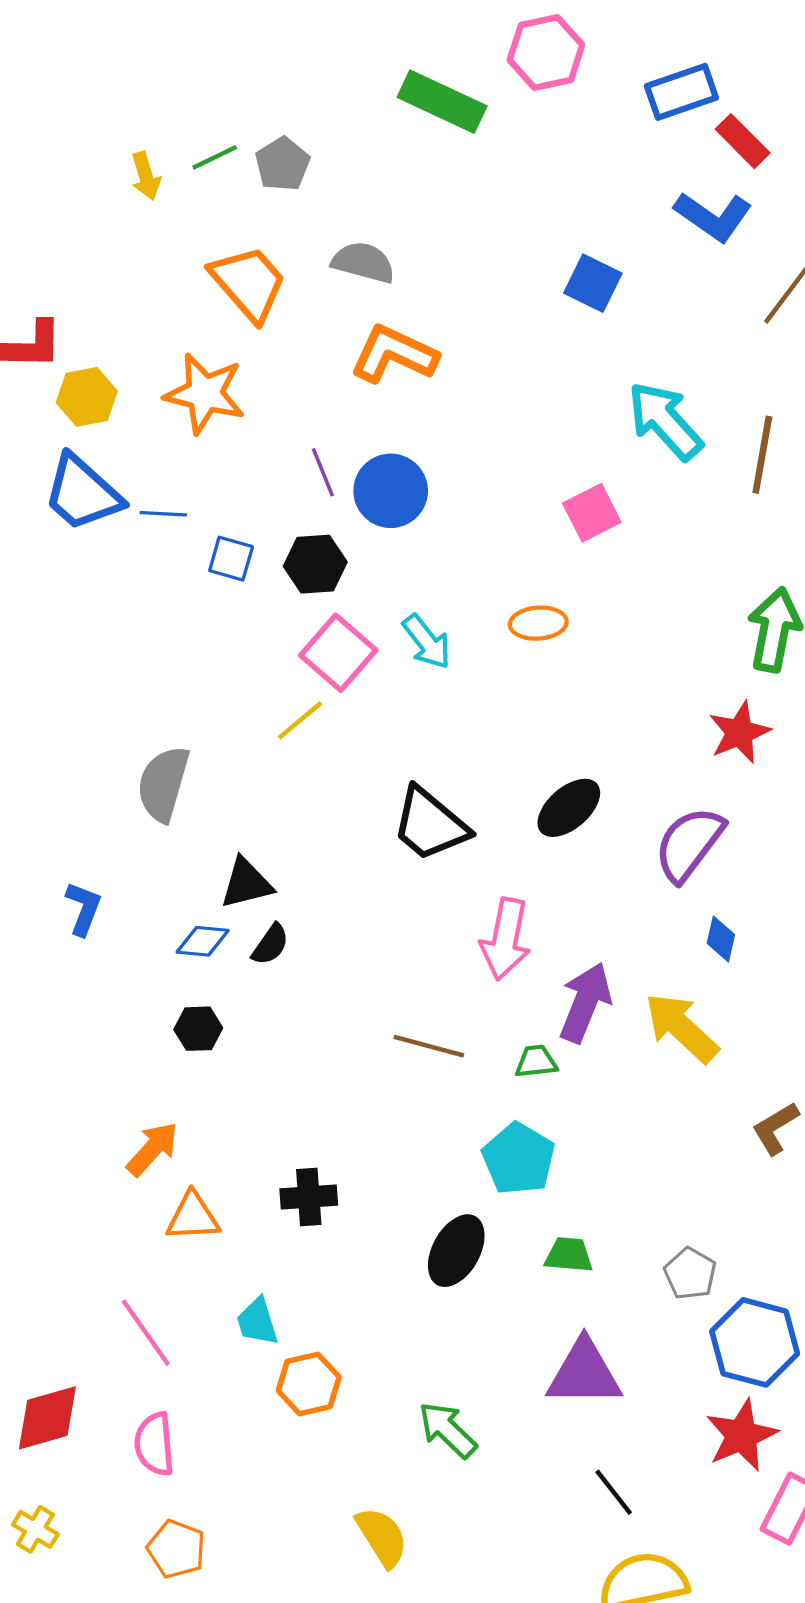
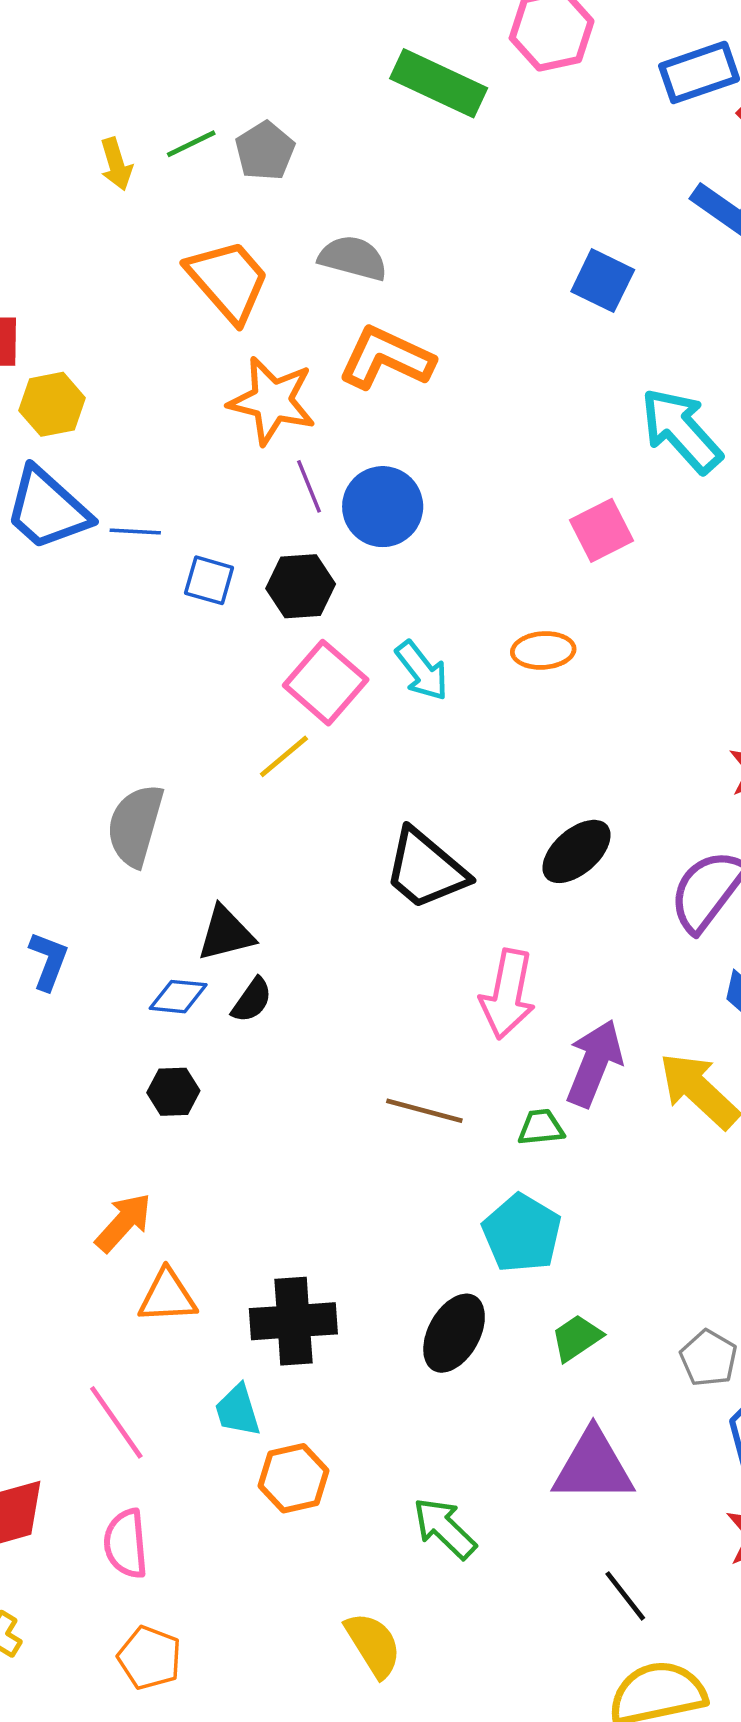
orange star: (205, 394) -> (272, 401), moved
black cross: (309, 1197) -> (293, 1321), moved, size x1.4
green trapezoid: (569, 1255) -> (577, 1338), turned -39

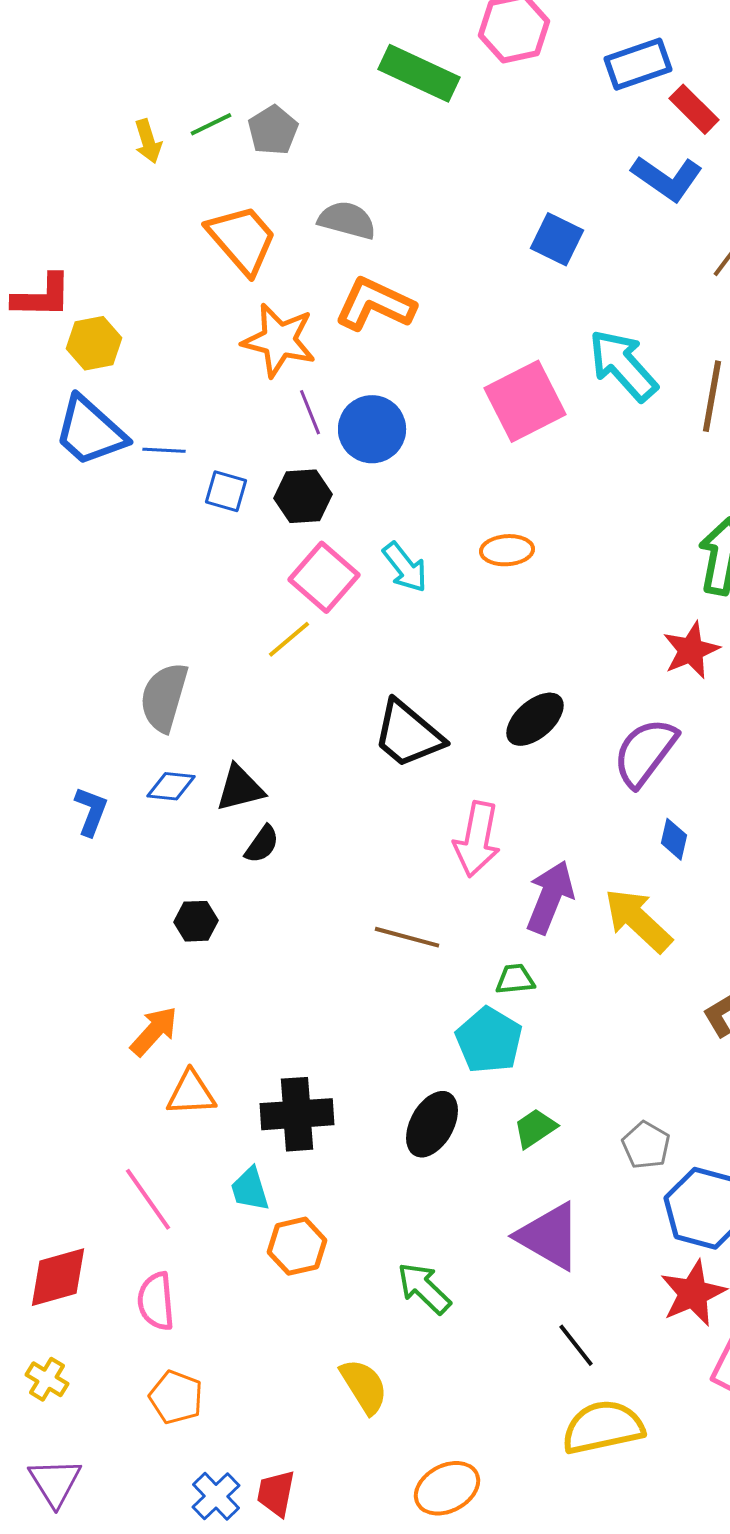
pink square: (602, 530) -> (525, 401), moved, size x1.5
blue diamond: (178, 997) -> (171, 786), moved
green trapezoid: (541, 1127) -> (515, 979), moved
purple triangle: (593, 1466) -> (549, 1236), turned 30

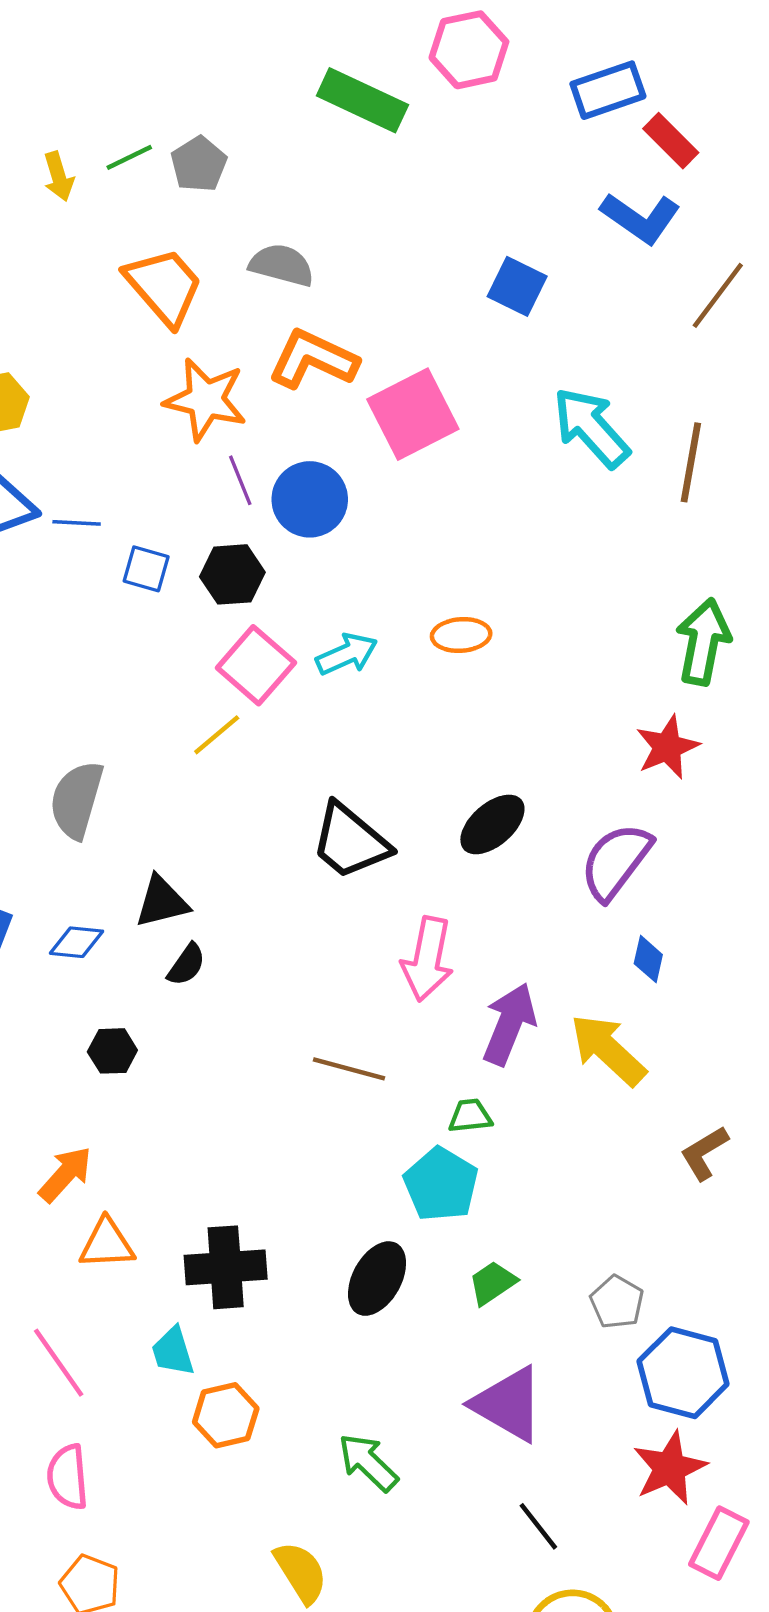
pink square: (525, 401) -> (413, 414), moved
cyan arrow: (405, 567) -> (347, 654), turned -76
blue diamond: (171, 786) -> (77, 942), moved

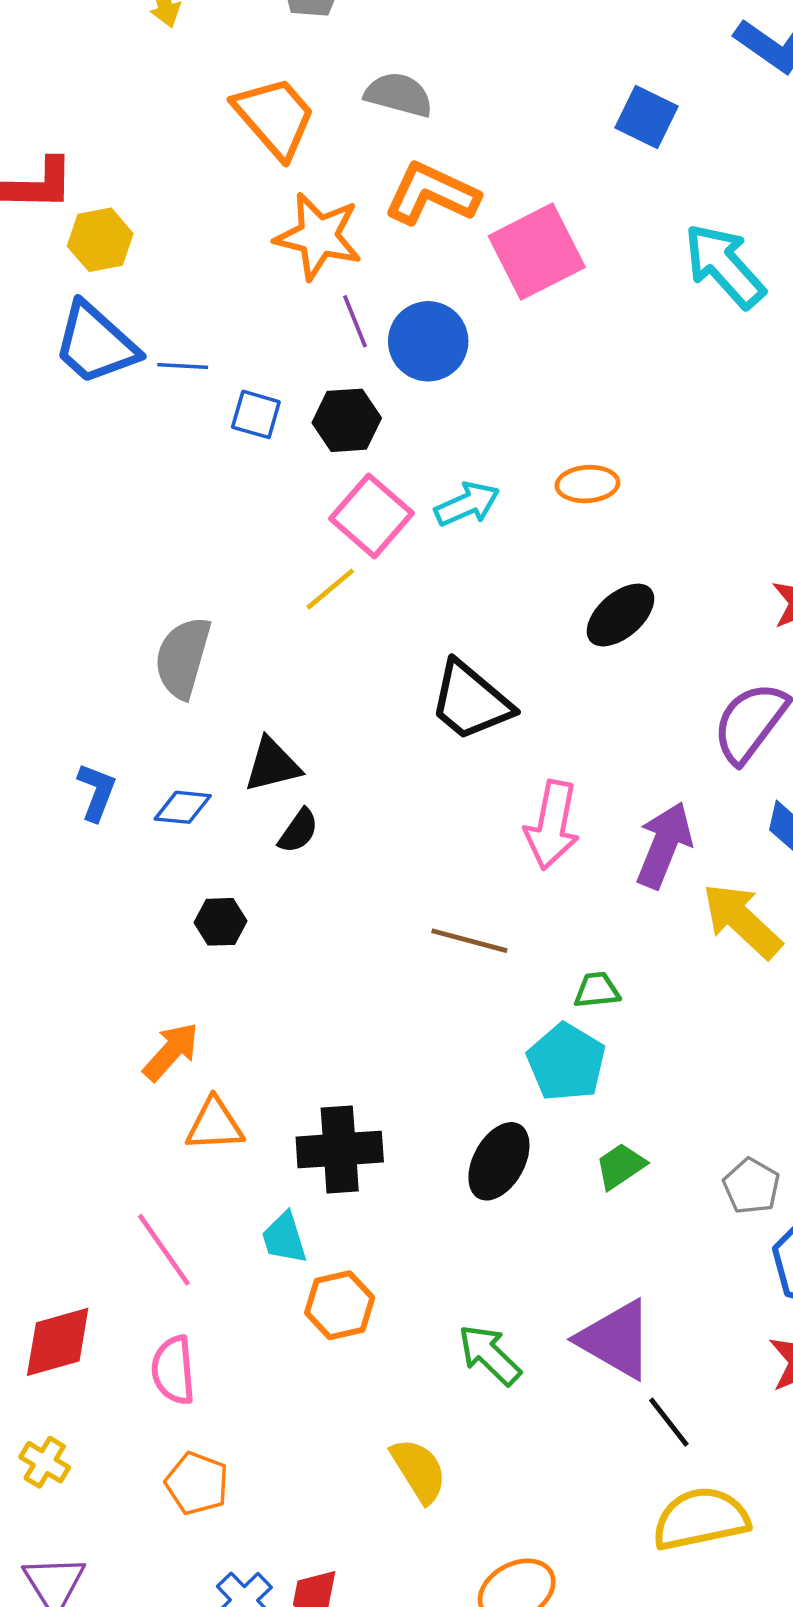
black ellipse: (492, 824) -> (620, 615), moved
purple arrow: (509, 1024) -> (664, 845), moved
purple triangle: (508, 1404) -> (616, 1339), moved

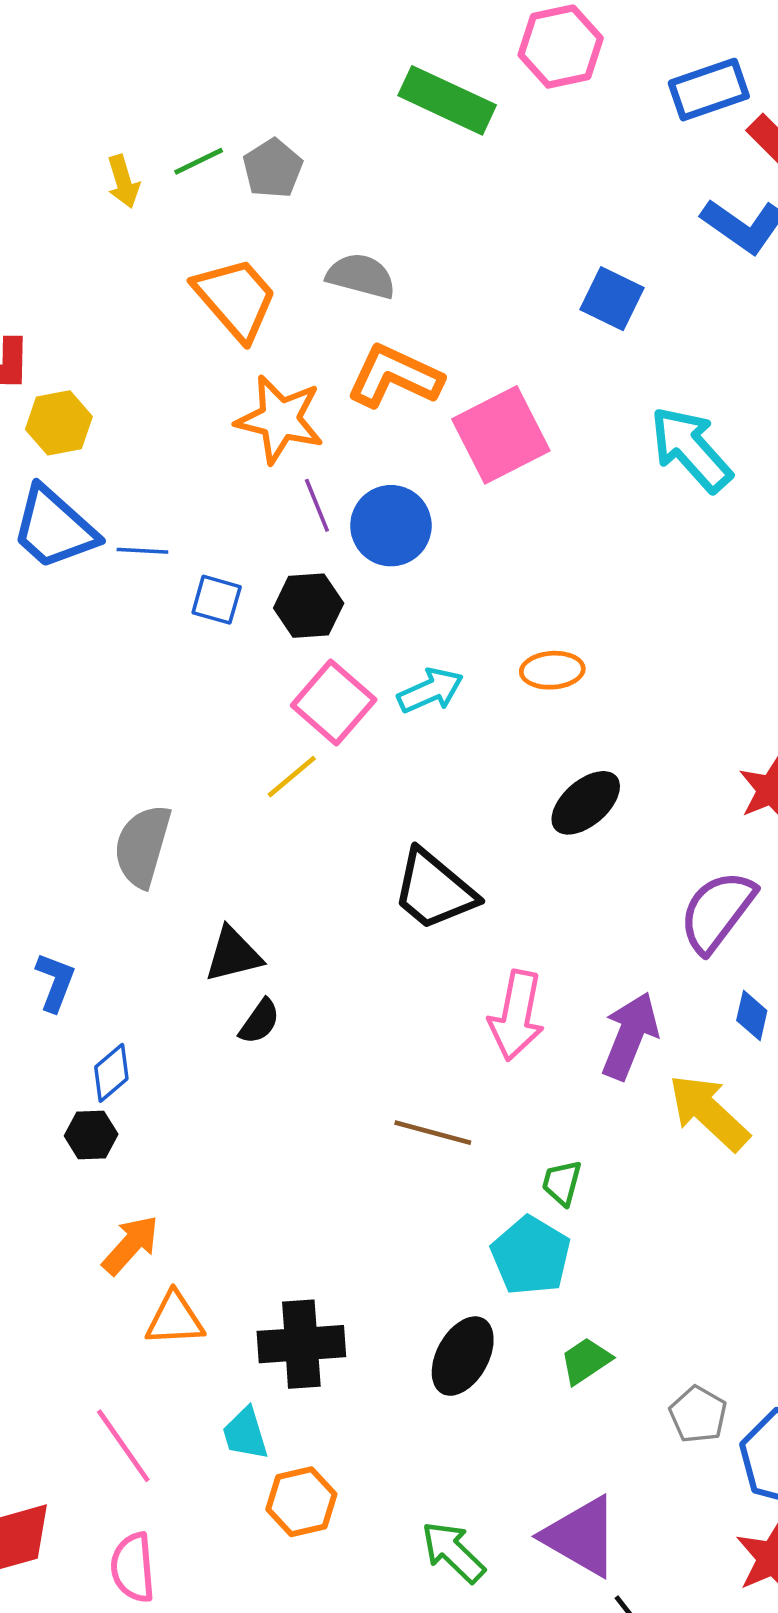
blue diamond: (183, 807) -> (111, 1073), moved, turned -46
black hexagon: (220, 922) -> (91, 1135), moved
green trapezoid: (597, 990) -> (562, 1183), turned -69
gray pentagon: (751, 1186) -> (698, 1415), moved

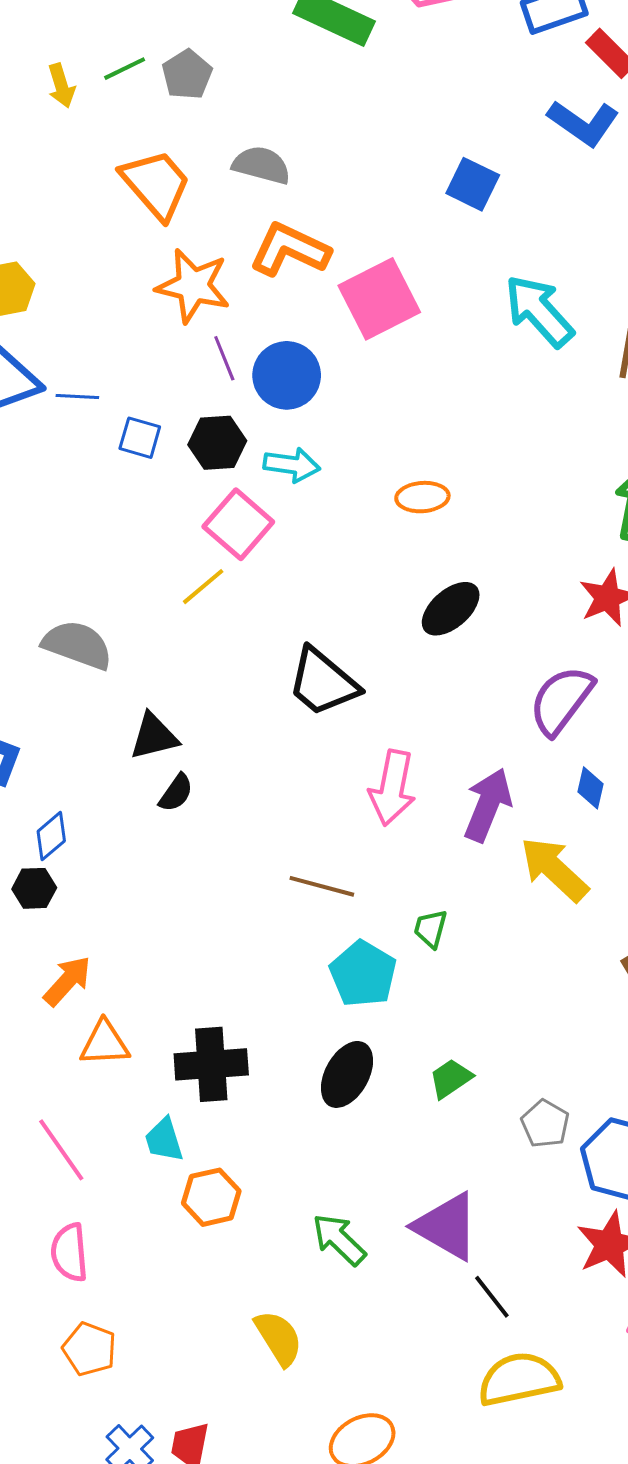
cyan arrow: (430, 691) -> (292, 465), moved, turned 32
gray semicircle: (142, 846) -> (77, 645), turned 94
cyan pentagon: (531, 1256) -> (363, 974), moved

